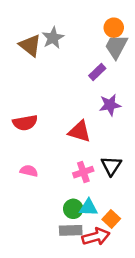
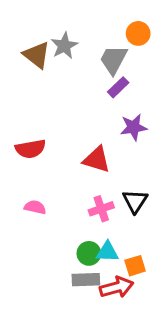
gray trapezoid: (116, 47) -> (114, 60), moved
orange square: (111, 219) -> (135, 266), turned 30

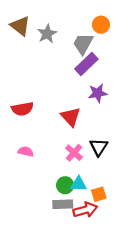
brown triangle: (37, 55) -> (20, 26), moved
purple rectangle: (118, 87) -> (86, 64), size x1.5
red triangle: (97, 160) -> (71, 117), turned 30
pink cross: (101, 209) -> (74, 153), turned -30

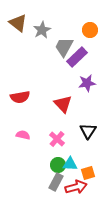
orange circle: (101, 25) -> (90, 30), moved
gray trapezoid: (83, 44) -> (64, 47), moved
pink cross: (74, 153) -> (57, 139), moved
gray rectangle: (63, 204) -> (56, 182), turned -60

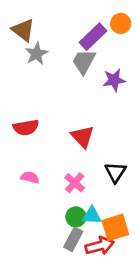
gray star: (42, 30) -> (36, 54), moved
orange circle: (90, 30) -> (121, 23), moved
purple rectangle: (77, 57) -> (93, 37), moved
purple star: (87, 83) -> (114, 80), moved
orange square: (88, 173) -> (115, 227), size x1.5

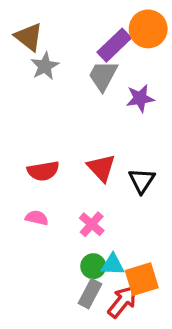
orange circle: (121, 23) -> (148, 29), size x1.5
red semicircle: (26, 127) -> (43, 171), moved
black triangle: (115, 172) -> (142, 181), moved
red arrow: (100, 246) -> (122, 302), turned -36

